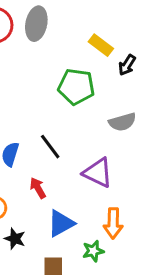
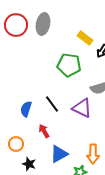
purple triangle: (98, 173) -> (82, 108), moved

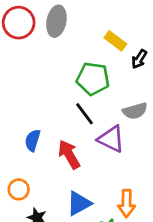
black line: (52, 104) -> (85, 114), moved
red arrow: (44, 131) -> (69, 154), moved, size x1.5

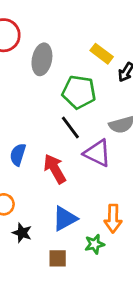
gray ellipse: (56, 21) -> (42, 59), moved

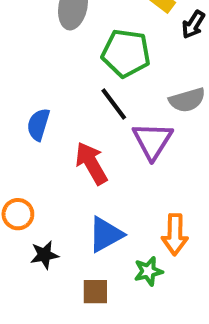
purple triangle: (97, 153) -> (152, 141), turned 36
blue semicircle: (18, 155) -> (38, 124), moved
black star: (22, 233) -> (44, 255), turned -30

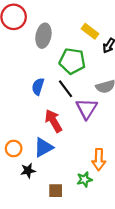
blue semicircle: (38, 124) -> (38, 87), moved
blue triangle: (106, 235) -> (43, 147), moved

